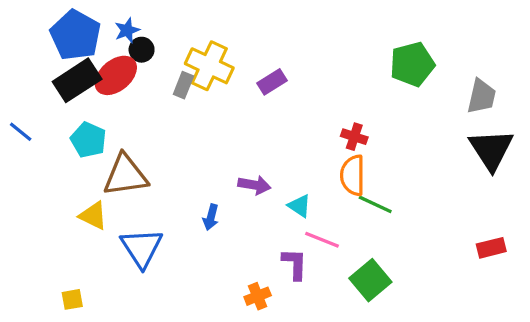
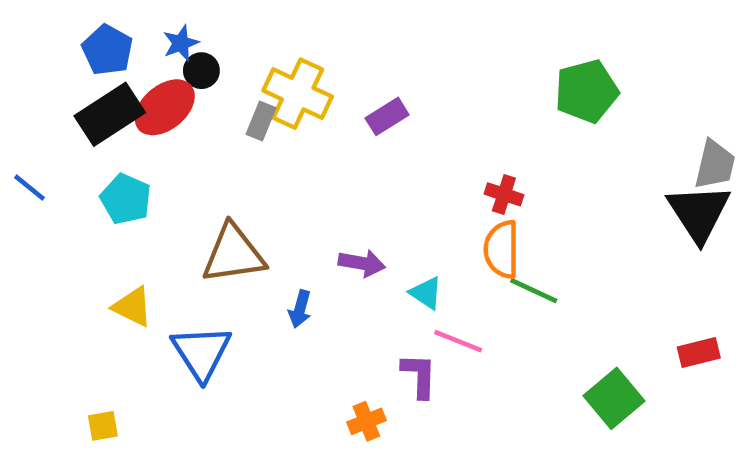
blue pentagon: (75, 35) -> (107, 50), size x0.7
gray trapezoid: (482, 96) -> (715, 165), moved
brown triangle: (125, 175) -> (233, 254), moved
green square: (370, 280) -> (614, 398), moved

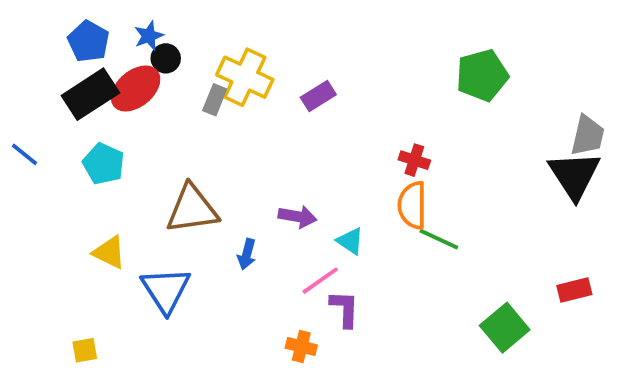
pink line: (458, 341) -> (320, 281), moved, turned -57
orange cross: (366, 421) -> (301, 347), turned 36

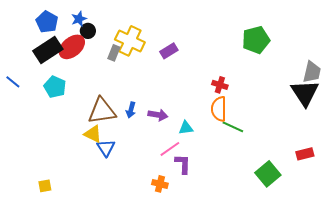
cyan triangle: (350, 241) -> (186, 128), turned -42
yellow triangle: (109, 252) -> (93, 134), moved
blue arrow: (247, 254) -> (131, 110), moved
blue triangle: (166, 290) -> (106, 148), moved, size x0.7

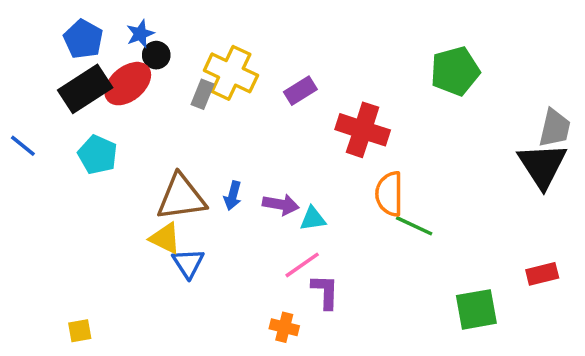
red cross: (220, 85) -> (363, 130), moved, size x1.8
cyan triangle: (186, 128) -> (313, 219), moved
green square: (268, 174) -> (476, 309), turned 30

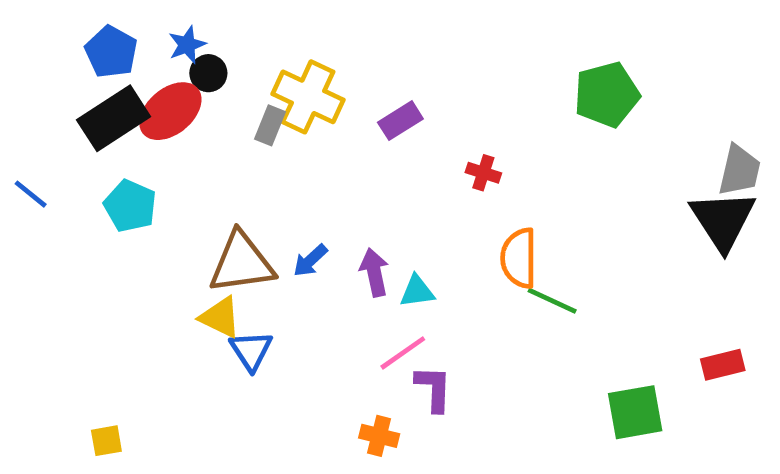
red cross: (363, 130) -> (483, 173), size x0.5
blue arrow: (233, 196) -> (310, 260), turned 32
purple arrow: (281, 205) -> (374, 272), turned -112

